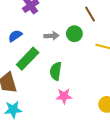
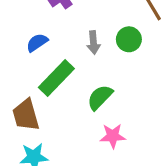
gray arrow: (52, 36) -> (93, 43), turned 88
green semicircle: (56, 71) -> (100, 97), turned 36

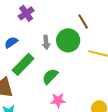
green circle: (129, 39) -> (68, 40), size x1.5

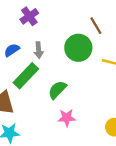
gray arrow: (46, 42) -> (39, 50), moved

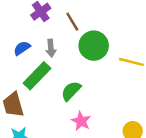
brown line: (96, 26) -> (72, 22), moved
pink star: (67, 118) -> (81, 121), turned 30

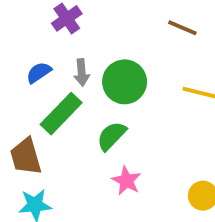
brown line: (72, 22) -> (182, 28), moved, turned -36
green circle: (94, 46) -> (125, 82), moved

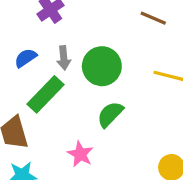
green semicircle: (112, 136) -> (110, 114), moved
pink star: (126, 181) -> (80, 154), moved

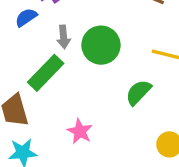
blue semicircle: (26, 58) -> (26, 17), moved
green semicircle: (110, 114) -> (138, 92), moved

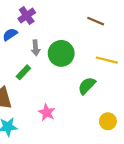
green rectangle: (46, 73) -> (23, 72), size x0.6

